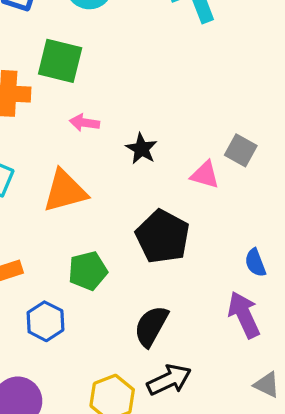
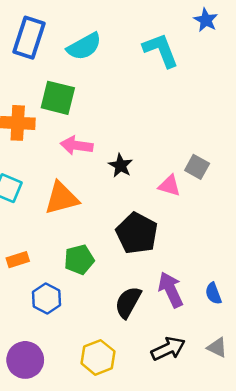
pink arrow: (84, 123) -> (77, 145), size x1.4
blue semicircle: (255, 263) -> (213, 293), moved
purple arrow: (244, 315) -> (171, 290), moved
black arrow: (169, 380) -> (168, 349), moved

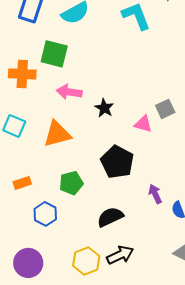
gray square: (197, 167) -> (165, 109), turned 36
purple arrow: (171, 290) -> (155, 194), moved, size x0.7
black semicircle: (128, 302) -> (110, 217), turned 36
black arrow: (168, 349) -> (120, 255), moved

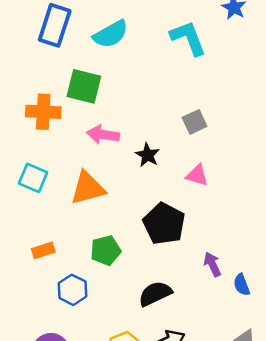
gray square: (165, 109) -> (195, 122), moved

